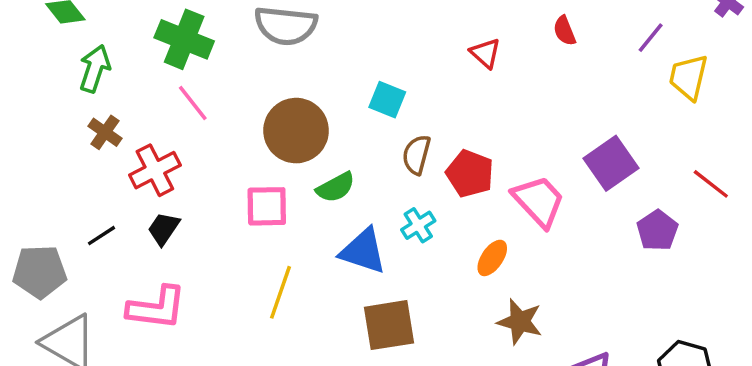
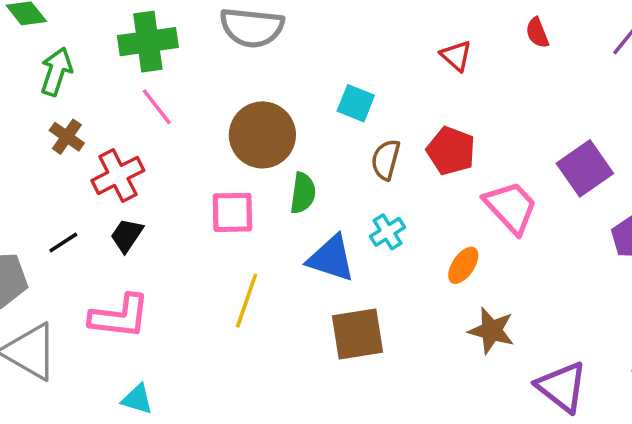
green cross: (184, 39) -> (148, 42), turned -30
red pentagon: (470, 174) -> (451, 151), moved
green semicircle: (336, 187) -> (303, 193), turned -54

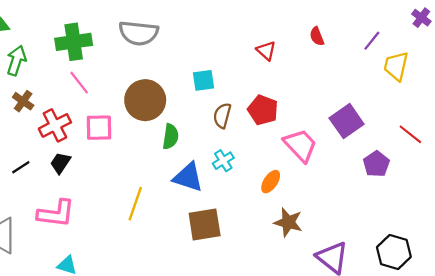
cyan square: (356, 103) -> (203, 80), turned -30
pink square: (232, 212) -> (99, 128), moved

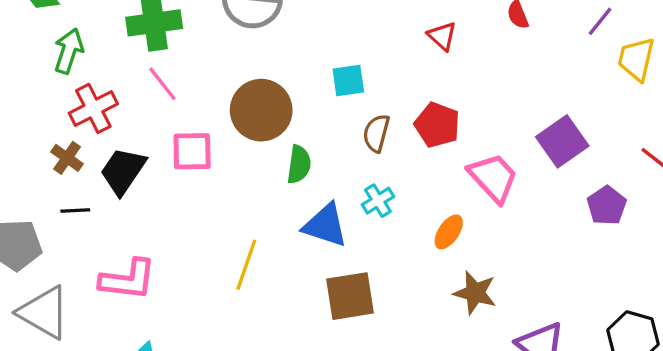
brown cross: (23, 101) -> (67, 158), moved
red cross: (55, 125) -> (93, 108), moved
black trapezoid: (60, 163) -> (123, 171), moved, size x1.5
black line: (21, 167) -> (75, 210), turned 30

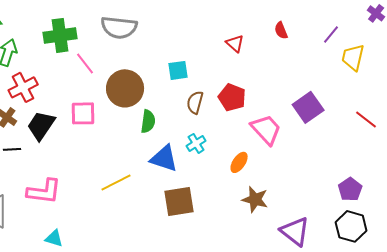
pink line: (162, 84) -> (85, 63), moved
purple pentagon: (607, 206) -> (350, 189), moved
yellow line: (246, 265) -> (116, 182), turned 44

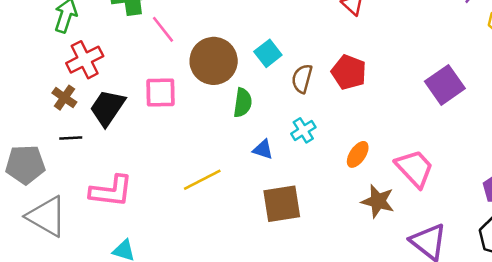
cyan square: (178, 70) -> (268, 53), moved, turned -30
pink trapezoid: (266, 129) -> (415, 168), moved
blue triangle: (164, 158) -> (263, 149), size x0.6

